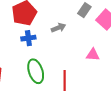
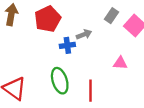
blue cross: (28, 38) -> (67, 45), moved

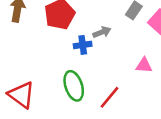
red line: (91, 91) -> (109, 97), turned 40

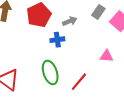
gray arrow: (102, 32) -> (70, 21), moved

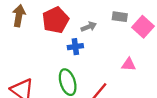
gray rectangle: (98, 12) -> (120, 17), turned 64

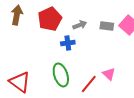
gray rectangle: (120, 17) -> (107, 26), moved
pink triangle: (129, 64) -> (109, 74), moved, turned 40

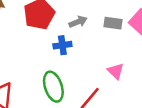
pink triangle: (109, 74) -> (116, 71), moved

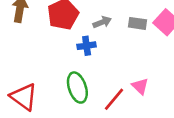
pink triangle: (116, 71) -> (140, 86), moved

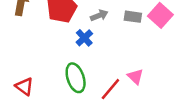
blue cross: (87, 46) -> (84, 38), turned -35
red triangle: (24, 97) -> (24, 87), size x0.7

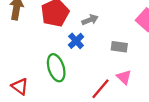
gray rectangle: (133, 17) -> (119, 47), moved
green ellipse: (76, 78) -> (56, 68), moved

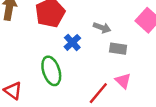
gray arrow: (90, 20) -> (102, 28), moved, turned 42

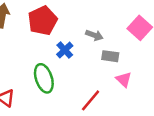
pink triangle: (123, 81) -> (124, 80), moved

